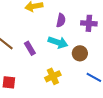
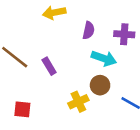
cyan arrow: (58, 42) -> (104, 58), moved
brown circle: (80, 53) -> (100, 85), moved

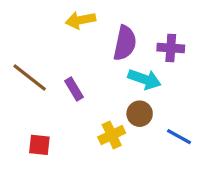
purple semicircle: (89, 30) -> (125, 43), size x1.5

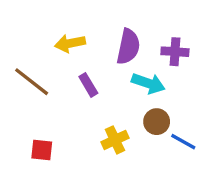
yellow arrow: (80, 20) -> (70, 43), moved
purple rectangle: (74, 89) -> (88, 85), moved
brown circle: (140, 114) -> (157, 122), moved

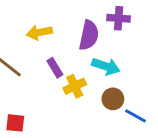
purple cross: (175, 52) -> (119, 18), moved
yellow cross: (115, 140) -> (75, 86), moved

